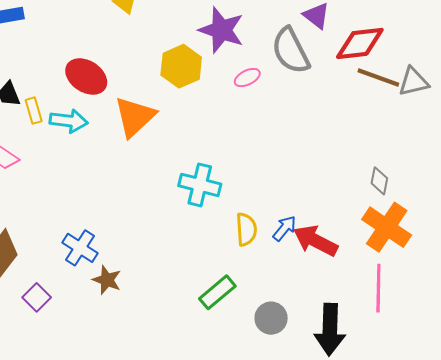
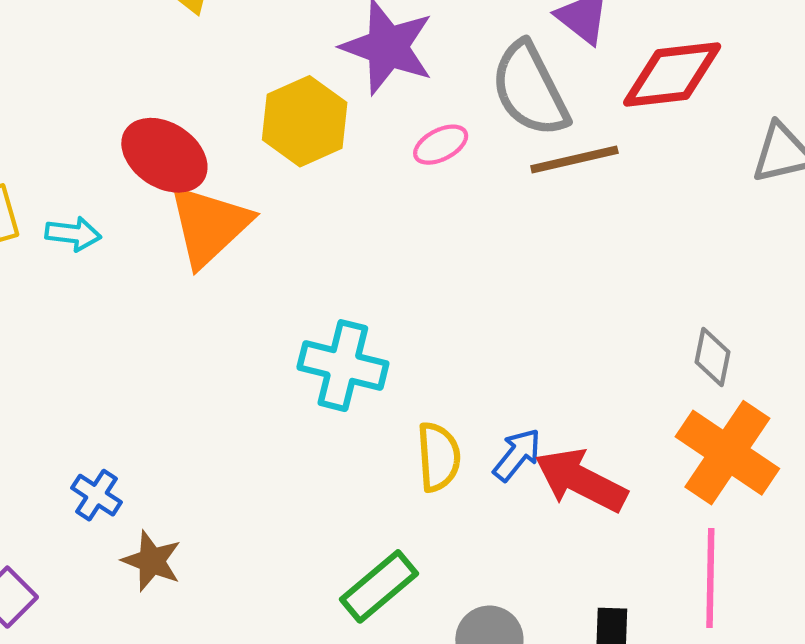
red ellipse: (86, 76) -> (164, 155), moved
brown line: (378, 78) -> (574, 159), moved, turned -33
cyan arrow: (69, 121) -> (73, 234), size x0.7
blue cross: (80, 248) -> (96, 495), size x0.7

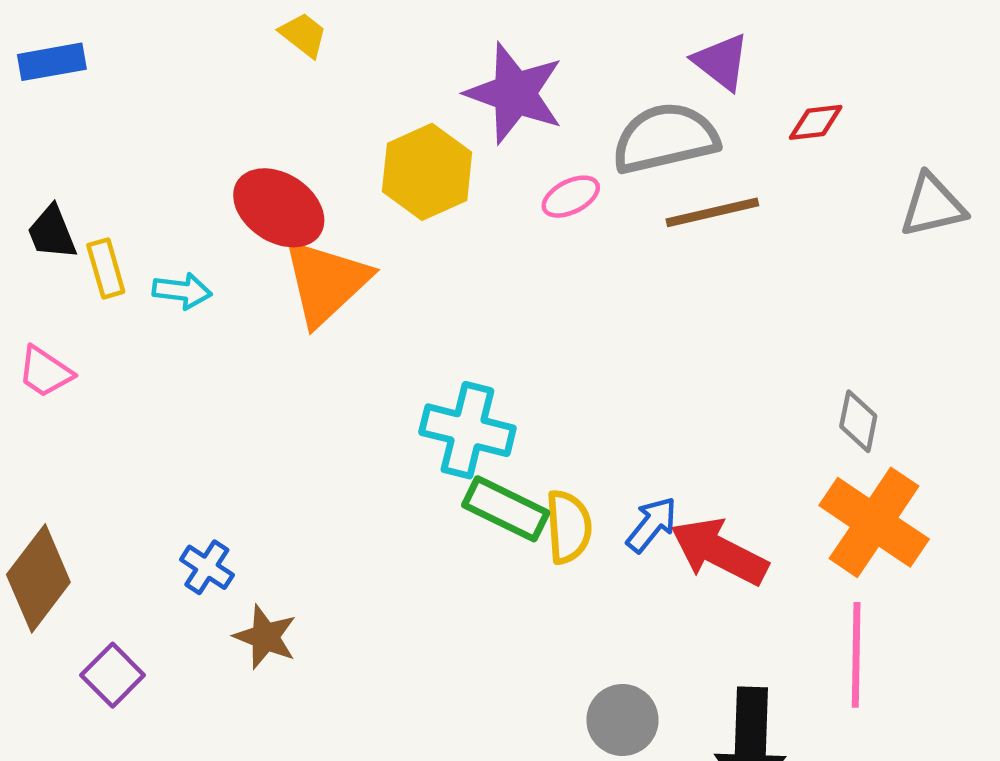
red diamond: (672, 75) -> (816, 122), size x0.5
gray semicircle: (530, 89) -> (665, 138), turned 104
green rectangle: (379, 586) -> (506, 509), moved, turned 66

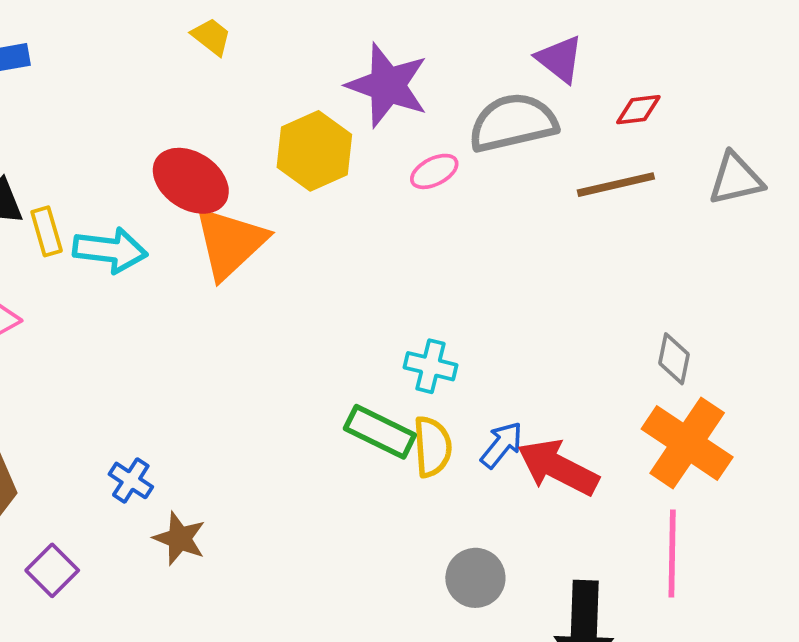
brown line: (712, 212) -> (616, 185), moved
cyan arrow: (182, 291) -> (110, 250), size x1.5
cyan cross: (467, 430) -> (430, 366), moved, size x0.7
gray circle: (622, 720) -> (475, 578), moved

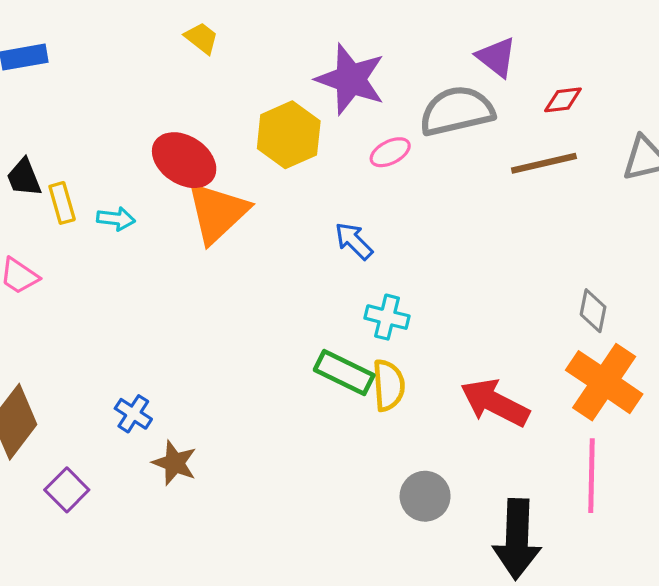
cyan arrow: (110, 250) -> (116, 219), size x0.6
blue arrow: (502, 445) -> (354, 241), moved, turned -84

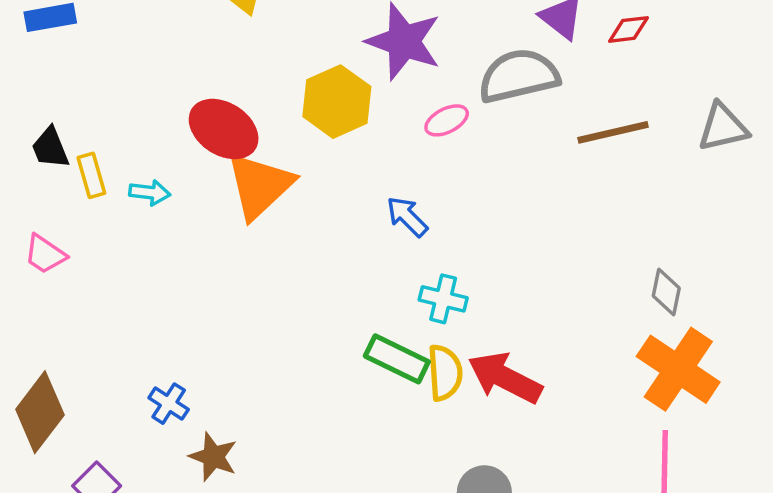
red diamond: (563, 100) -> (628, 29), moved
red arrow: (495, 403) -> (505, 378), moved

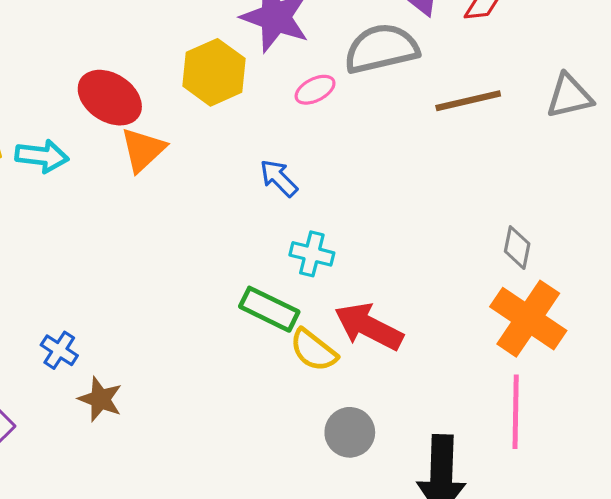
orange triangle: (260, 186) -> (143, 150), size x0.7
cyan arrow: (150, 192) -> (42, 156), size x1.4
yellow semicircle: (445, 373) -> (313, 350), moved, turned 132

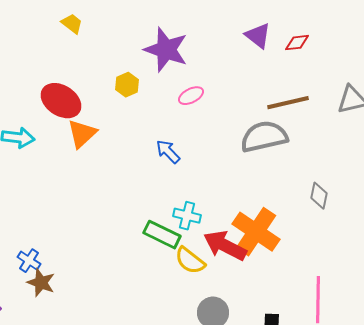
gray semicircle: (381, 49) -> (264, 137), moved
yellow hexagon: (214, 72) -> (127, 85), size x0.6
cyan cross: (312, 254) -> (187, 216), moved
orange cross: (528, 319) -> (256, 232), moved
brown star: (100, 399) -> (41, 283), moved

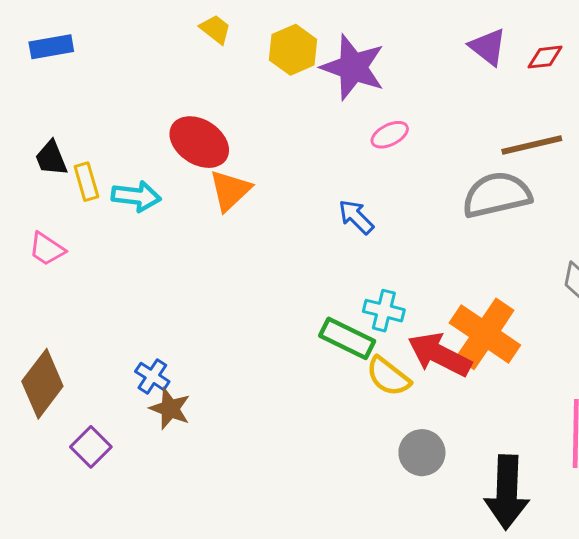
yellow hexagon: (127, 85) -> (293, 50), moved, size x1.4

